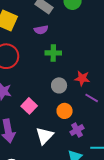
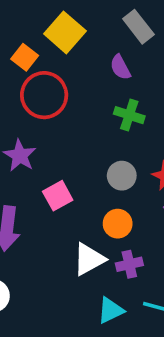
purple semicircle: (41, 30) -> (120, 67), turned 56
white triangle: (45, 136) -> (89, 259), moved

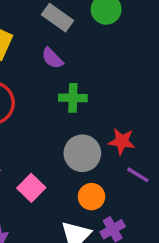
gray circle: (122, 176) -> (82, 153), size x1.4

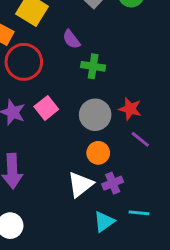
purple semicircle: (52, 58) -> (71, 39), moved
pink square: (31, 188) -> (46, 108), moved

